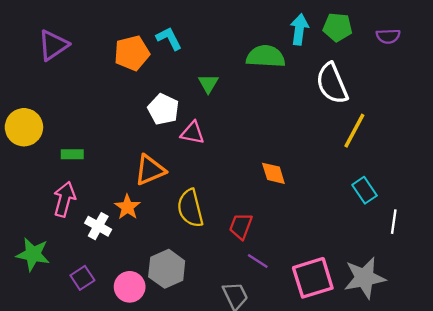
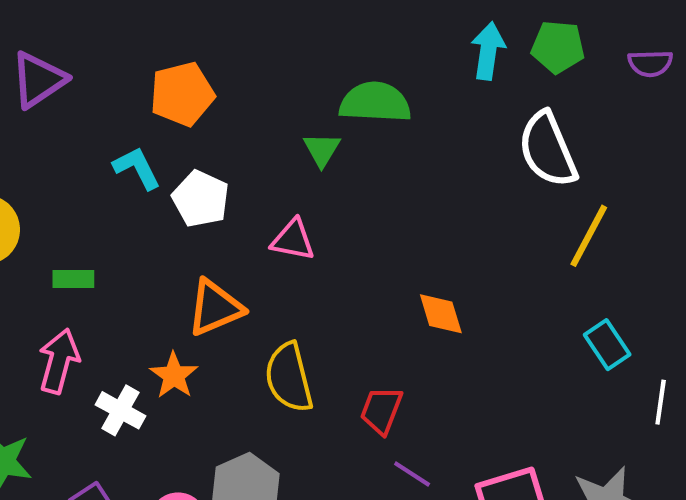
cyan L-shape: (169, 38) -> (137, 168), moved
green semicircle: (266, 56) -> (375, 102), moved
white pentagon: (163, 109) -> (201, 199), moved

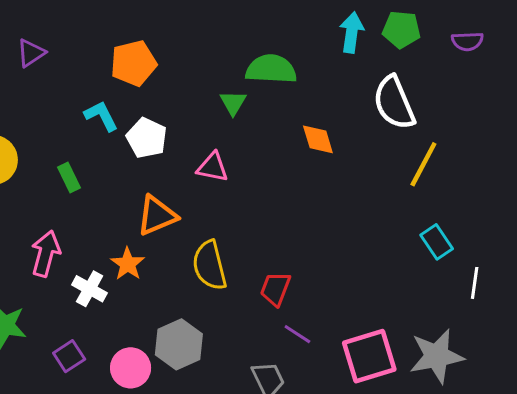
purple triangle: (38, 80) -> (31, 53), size x0.7
green rectangle: (73, 279) -> (69, 177), moved, turned 64
orange diamond: (441, 314) -> (318, 139), moved

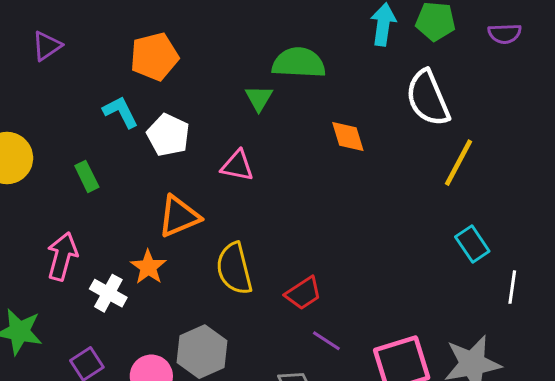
red trapezoid: (276, 289) -> (303, 293), turned -144

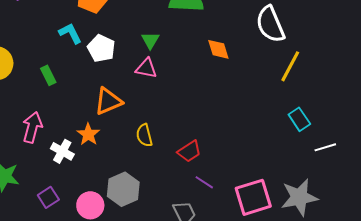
green triangle: (259, 98) -> (150, 40), moved
yellow semicircle: (234, 269) -> (144, 135), size x0.7
white line: (512, 287) -> (325, 147), turned 65

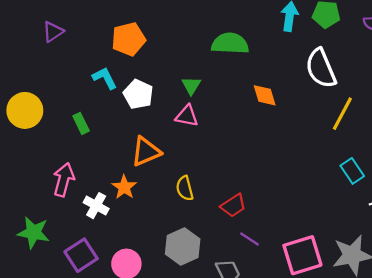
gray hexagon: (123, 189) -> (183, 247), moved
purple square: (48, 197) -> (81, 255), size x1.4

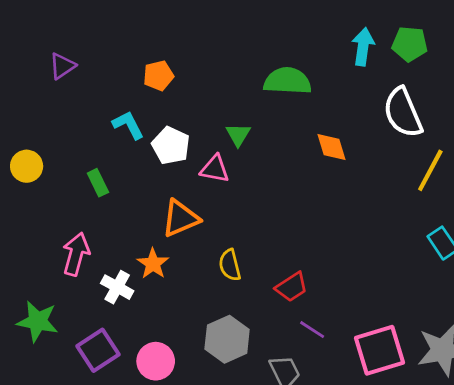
orange pentagon: (129, 39) -> (158, 76), size x0.7
yellow circle: (25, 110) -> (27, 166), size x0.7
pink triangle: (187, 116) -> (215, 169), moved

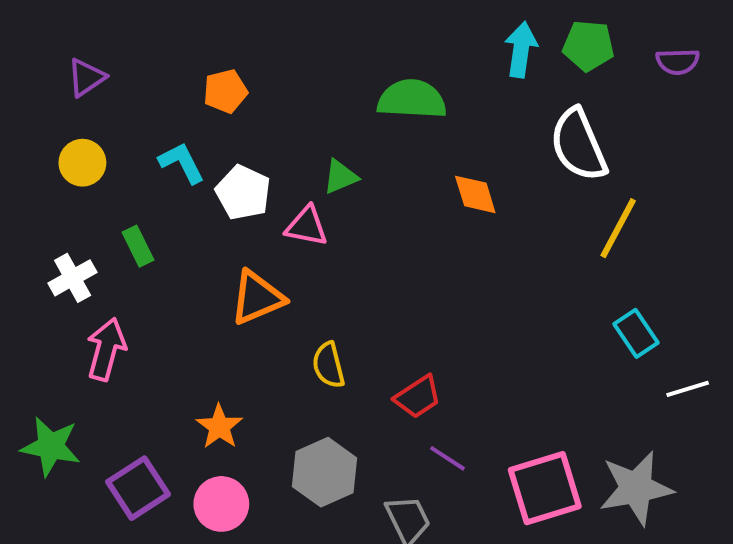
green triangle: (238, 135) -> (340, 177), turned 36
yellow circle: (27, 166) -> (82, 163), moved
orange star: (153, 264) -> (219, 427), moved
white cross: (117, 287) -> (73, 278), moved, turned 32

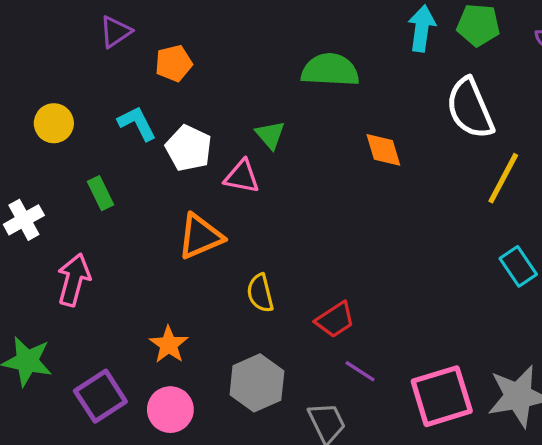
purple triangle: (86, 77) -> (115, 32), moved
green triangle: (340, 177) -> (270, 135), turned -48
white cross: (73, 278) -> (24, 220), moved

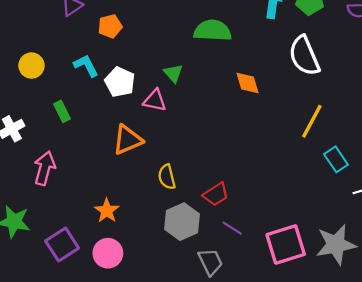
yellow line: (503, 178) -> (312, 121), moved
gray hexagon: (257, 383) -> (182, 222), moved

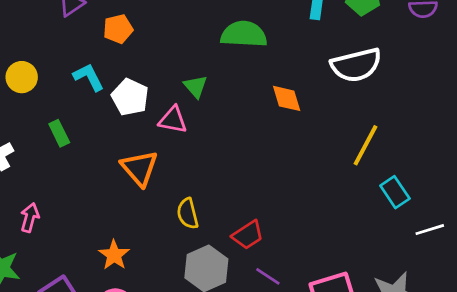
white semicircle: (304, 56) -> (356, 65), turned -81
orange triangle: (127, 140) -> (139, 168), turned -48
pink arrow: (45, 168) -> (30, 218), moved, size x0.7

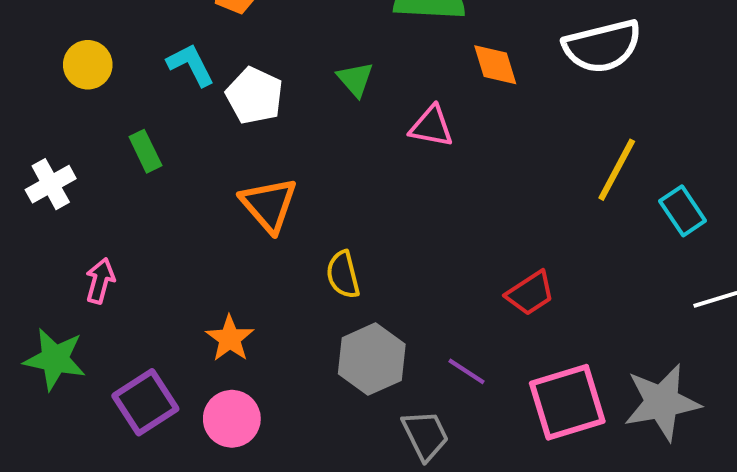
orange diamond: (287, 98) -> (495, 65), moved
pink triangle: (173, 120) -> (431, 126), moved
cyan rectangle: (395, 192) -> (683, 211), moved
red trapezoid: (248, 235) -> (530, 293), moved

